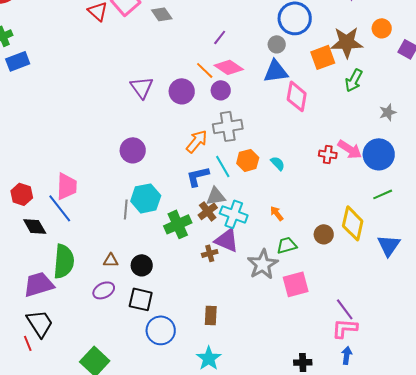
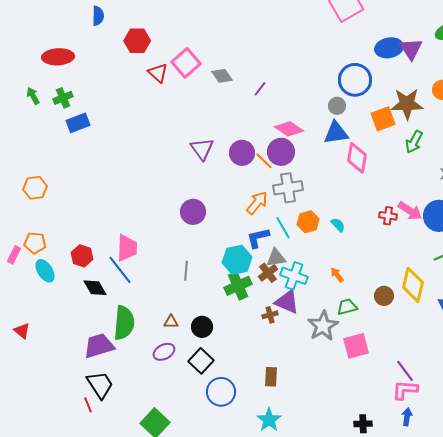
purple line: (220, 37) -> (260, 89), moved
orange line: (205, 70) -> (264, 161), moved
purple circle: (221, 90) -> (281, 152), size x1.4
cyan hexagon: (146, 198) -> (237, 260), moved
black square: (141, 299) -> (201, 361), turned 30

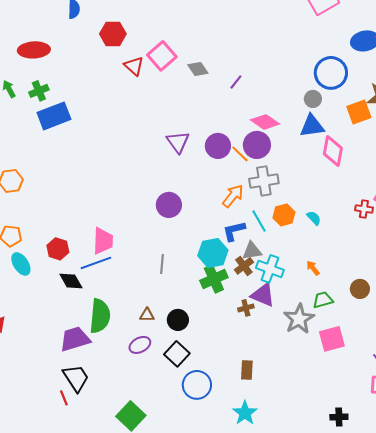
blue rectangle: (78, 123) -> (54, 116), size x1.4
blue line: (120, 270) -> (96, 263), turned -72

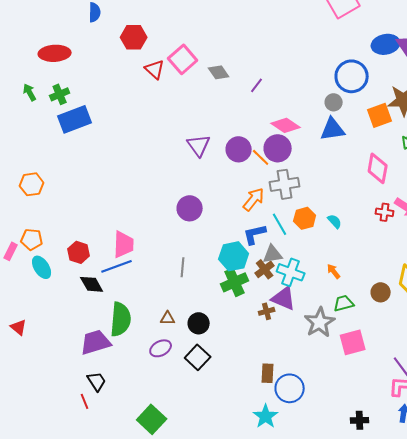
pink diamond: (333, 151) -> (378, 168), moved
black trapezoid: (76, 378) -> (97, 381), size x0.7
blue circle: (197, 385) -> (290, 388), moved

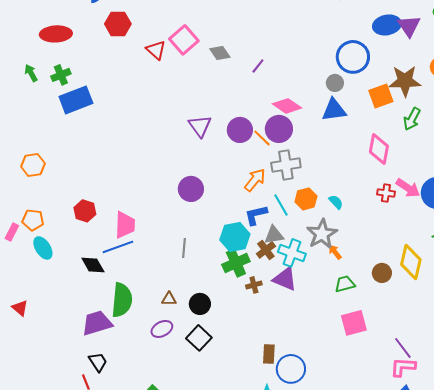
red hexagon: (134, 37) -> (118, 24), moved
red hexagon: (79, 252) -> (85, 211), moved
brown cross: (267, 311) -> (254, 285), moved
gray star: (320, 322) -> (322, 234), moved

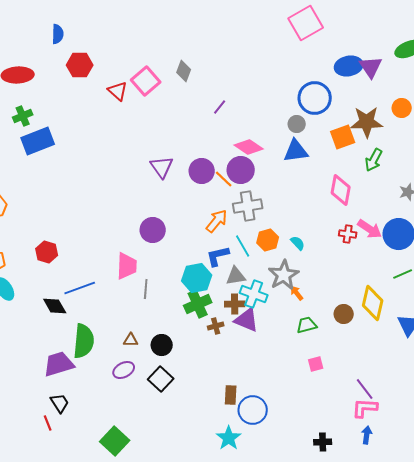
gray diamond: (220, 53) -> (184, 71), moved, turned 55
pink trapezoid: (125, 225) -> (127, 266), moved
brown cross: (266, 250) -> (235, 304), moved, turned 36
pink square: (354, 323) -> (316, 364), size x0.6

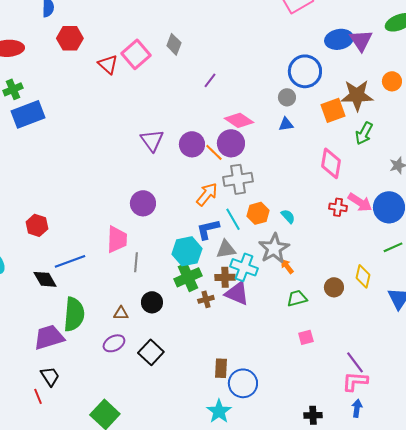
blue triangle: (296, 151) -> (286, 124), size x0.6
yellow diamond: (373, 303) -> (363, 276), size x0.7
black circle: (162, 345) -> (152, 302), moved

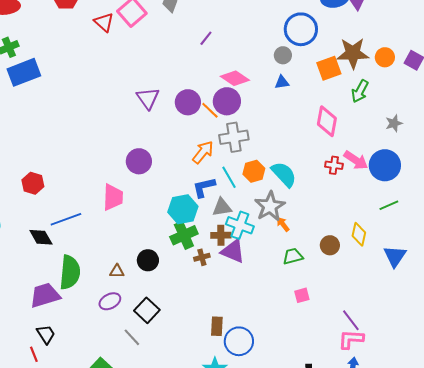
orange circle: (392, 81) -> (385, 57), moved
cyan semicircle: (288, 216) -> (284, 174), size x1.8
gray line: (136, 262) -> (132, 337), moved, turned -48

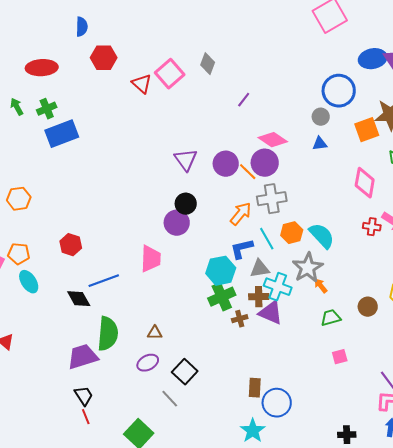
black circle: (148, 260) -> (186, 204), moved
red line: (34, 354) -> (86, 417), moved

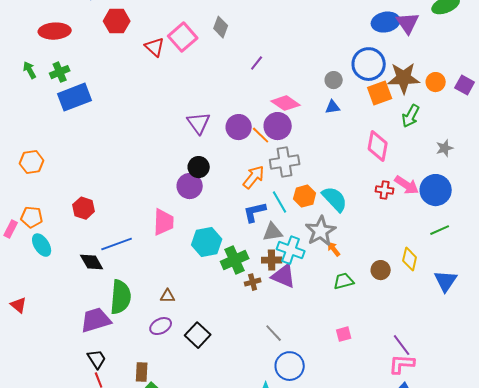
blue circle: (339, 91) -> (369, 64), moved
cyan hexagon: (221, 271) -> (207, 242), moved
pink square: (340, 357) -> (344, 334), moved
brown rectangle: (255, 388) -> (142, 372), moved
gray line: (170, 399) -> (274, 333), moved

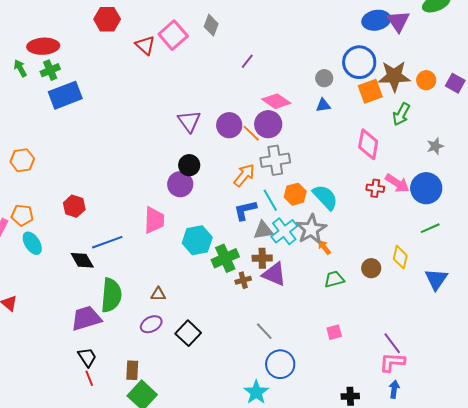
red ellipse: (55, 31) -> (43, 46), moved
cyan cross: (291, 250) -> (284, 231), moved, turned 32

